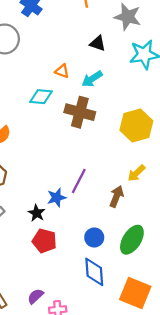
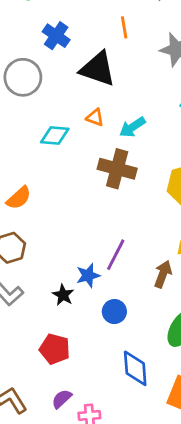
black triangle: (98, 43) -> (98, 69), moved, size x1.8
cyan diamond: (41, 97) -> (55, 135), moved
blue circle: (94, 237) -> (114, 312), moved
red pentagon: (44, 241) -> (55, 349), moved

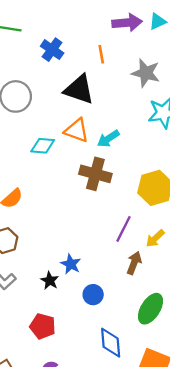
blue cross: (56, 36) -> (52, 50), moved
orange triangle: (95, 117) -> (77, 130), size x1.6
purple line: (116, 255) -> (124, 229), moved
blue star: (88, 275) -> (71, 264), turned -30

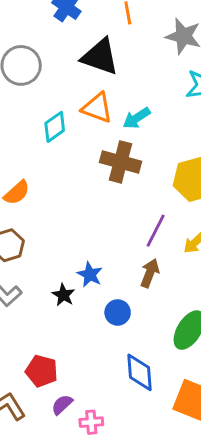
cyan diamond: (43, 146) -> (55, 127), turned -40
brown arrow: (134, 263) -> (150, 273), moved
red pentagon: (43, 326) -> (42, 371), moved

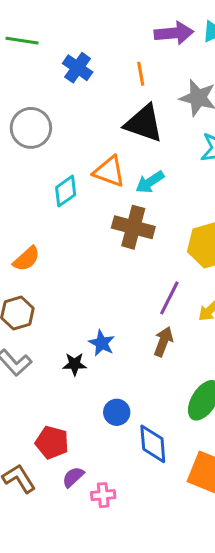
black triangle: (100, 57) -> (144, 123), moved
black star: (64, 295) -> (75, 364), turned -30
blue circle: (118, 313) -> (117, 412), moved

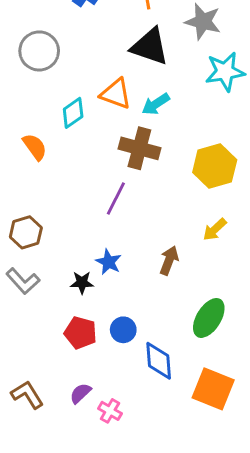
orange semicircle: (26, 259) -> (35, 147), moved, turned -84
purple line: (169, 298) -> (116, 198), moved
red pentagon: (52, 442) -> (80, 333), moved
pink cross: (103, 495) -> (110, 411), turned 35

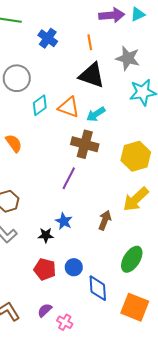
cyan diamond: (73, 113) -> (40, 105), moved
yellow arrow: (215, 229) -> (136, 199), size x1.6

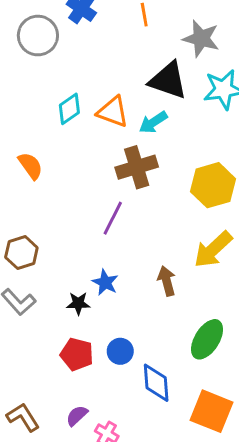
black triangle: (92, 75) -> (168, 80), moved
gray circle: (17, 78) -> (38, 36), moved
brown cross: (85, 144) -> (137, 167), turned -32
brown arrow: (105, 220) -> (167, 281), turned -36

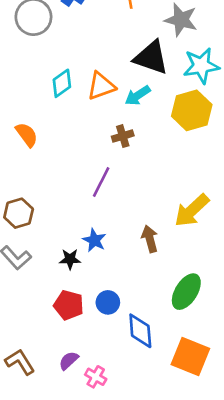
orange triangle: (113, 112) -> (101, 86), turned -40
brown cross: (137, 167) -> (123, 136), size x0.6
yellow hexagon: (213, 185) -> (192, 110), moved

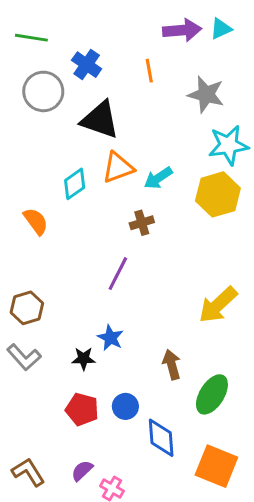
black triangle: (151, 58) -> (100, 120), moved
cyan diamond: (62, 83) -> (75, 184), moved
brown arrow: (150, 239) -> (172, 365), moved

